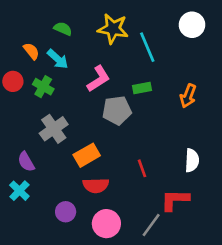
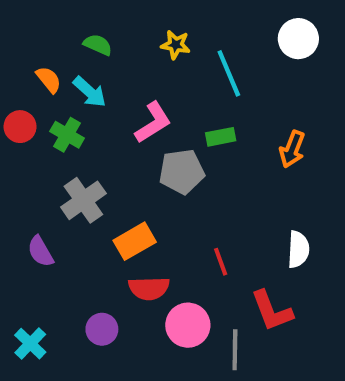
yellow star: (113, 29) -> (176, 45), size x0.6
cyan cross: (19, 191) -> (30, 344), moved
red L-shape: (175, 200) -> (272, 311), turned -112
pink circle: (106, 224) -> (188, 325), moved
gray line: (151, 225) -> (235, 350), turned -35

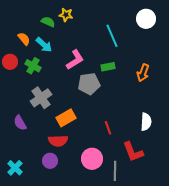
yellow star: (176, 45) -> (66, 15), moved
red semicircle: (149, 288) -> (58, 141), moved

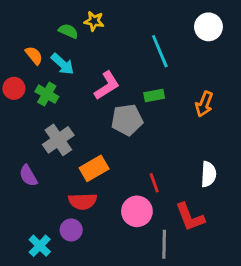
pink circle: (92, 159) -> (137, 211), moved
cyan cross: (15, 168) -> (40, 246), moved

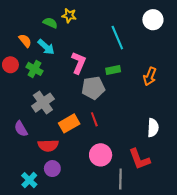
pink L-shape: (107, 85) -> (79, 63), turned -35
red line: (154, 183) -> (94, 119), moved
red semicircle: (83, 201) -> (48, 145), moved

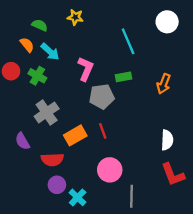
green semicircle: (50, 23) -> (40, 25), moved
red L-shape: (139, 159) -> (173, 174), moved
cyan cross: (29, 180) -> (78, 197), moved

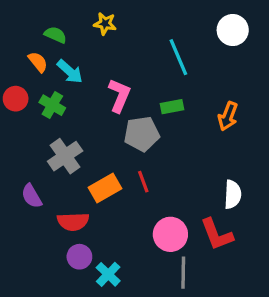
pink circle: (110, 170) -> (170, 234), moved
red L-shape: (173, 174) -> (217, 234), moved

